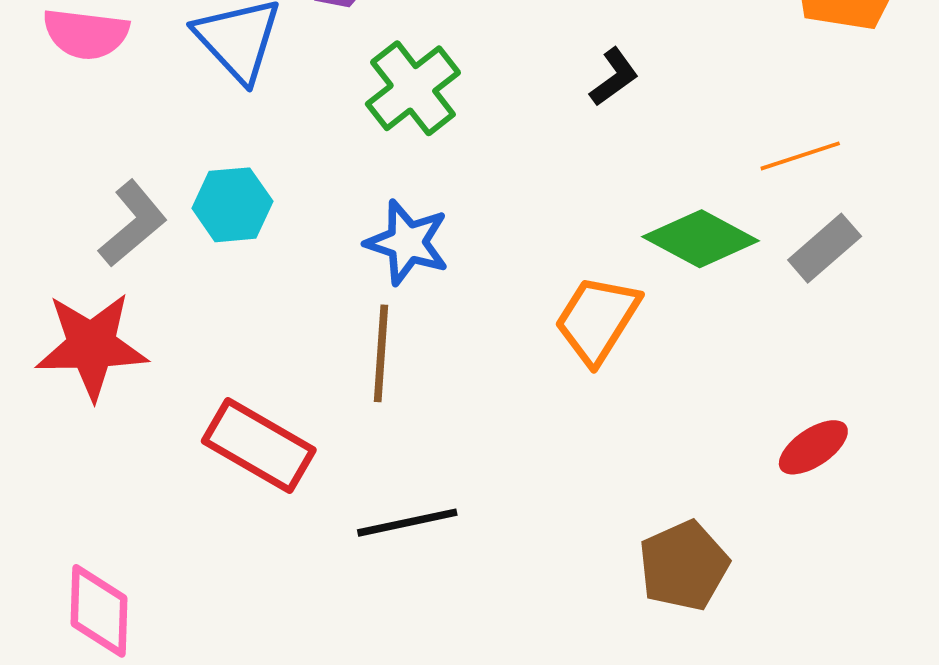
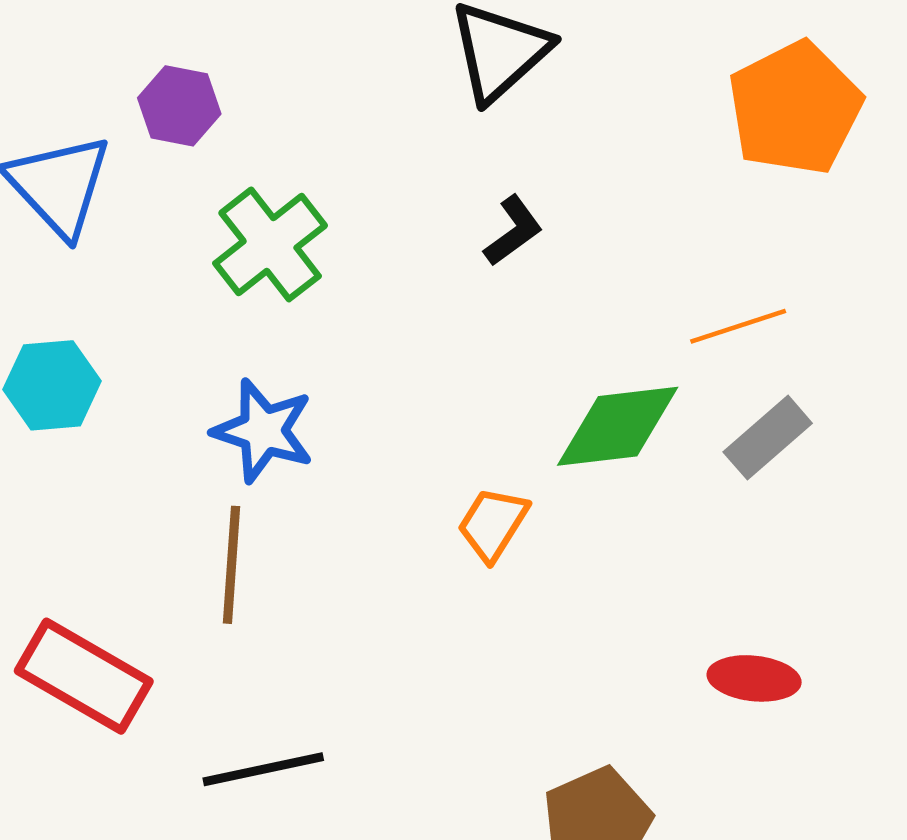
green diamond: (701, 239) -> (618, 426), turned -35
orange trapezoid: (597, 320) -> (493, 524), size x0.7
red ellipse: (813, 447) -> (754, 678), turned 40

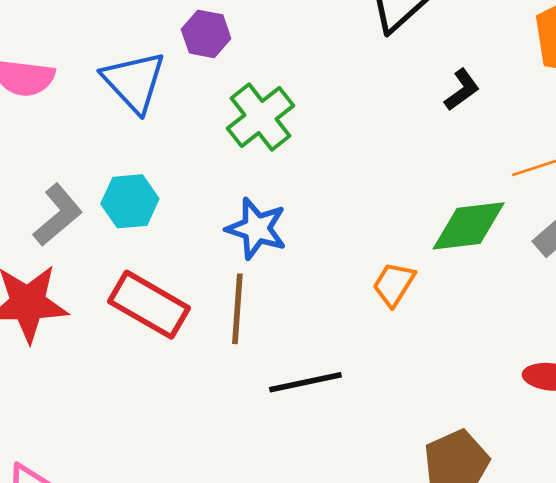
black L-shape: (513, 231) -> (462, 90), moved
red rectangle: (84, 676) -> (149, 305), moved
black line: (263, 769) -> (305, 382), moved

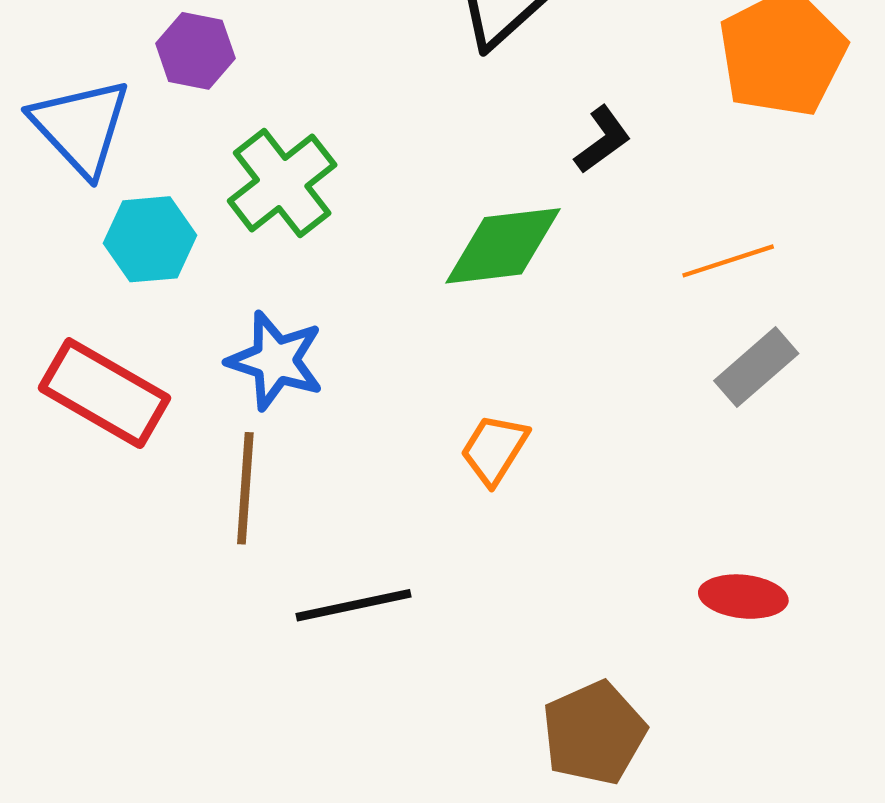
cyan hexagon: (130, 201) -> (150, 239), moved
green diamond: (469, 226) -> (503, 246), moved
red rectangle: (149, 305) -> (105, 393), moved

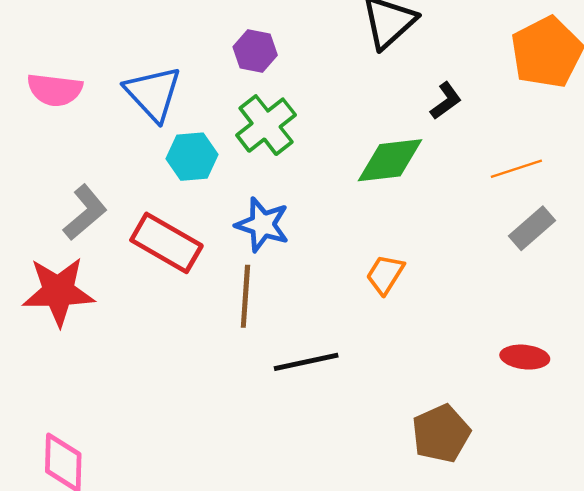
purple hexagon: (195, 51) -> (255, 51), moved

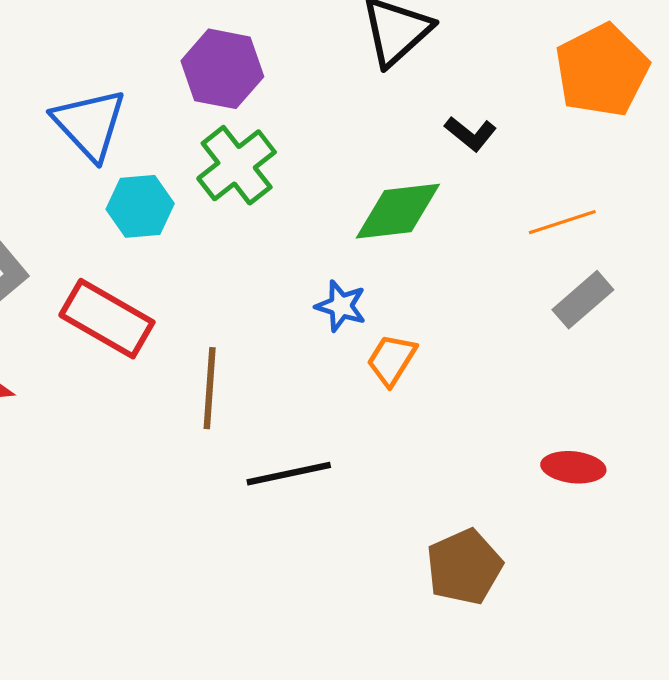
purple hexagon: (255, 51) -> (222, 69), size x1.4
black L-shape: (446, 101) -> (471, 134), turned 75
blue star: (262, 225) -> (341, 306), moved, size x0.7

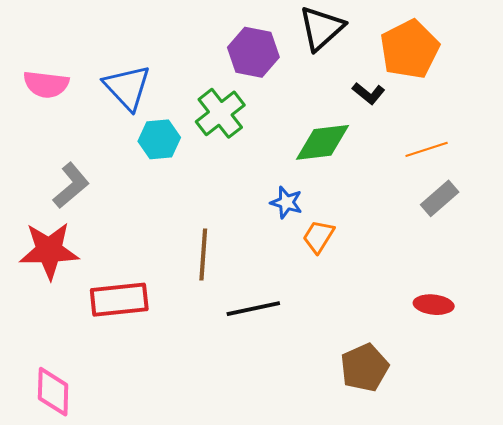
purple hexagon: (222, 69) -> (253, 52), moved
orange pentagon: (602, 70) -> (410, 49), moved
red rectangle: (107, 319) -> (119, 300), moved, turned -36

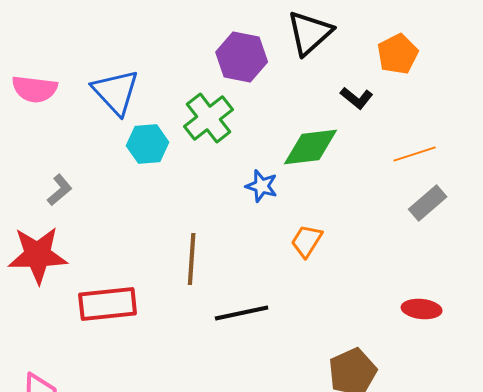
orange pentagon: (410, 49) -> (398, 54), size x0.7
gray L-shape: (71, 185) -> (60, 190), size x0.7
blue star: (286, 202) -> (262, 186), moved

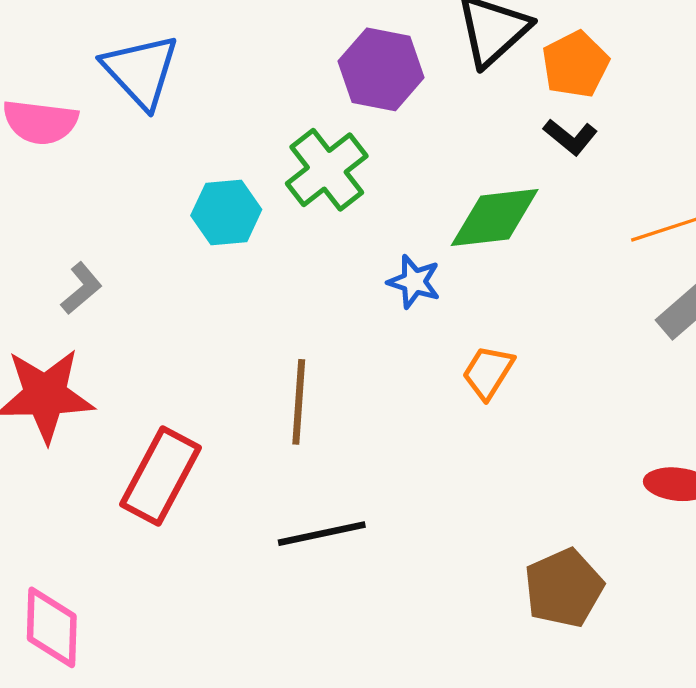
orange pentagon: (398, 54) -> (575, 64), moved
blue triangle: (116, 92) -> (141, 71), moved
red rectangle: (108, 304) -> (160, 476), turned -56
black line: (242, 313) -> (322, 534), moved

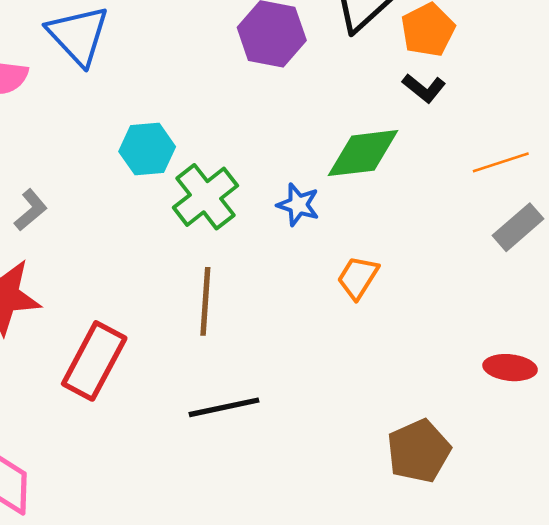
green cross: (327, 170) -> (205, 197), moved

